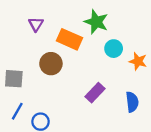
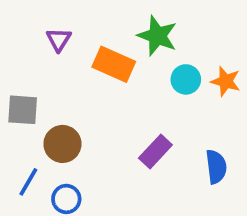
orange star: (138, 61) -> (226, 81), moved
brown circle: (51, 64) -> (62, 144), moved
gray square: (14, 79) -> (23, 110), moved

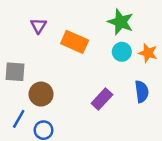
green star: (157, 36) -> (121, 22), moved
blue semicircle: (216, 167) -> (142, 92), moved

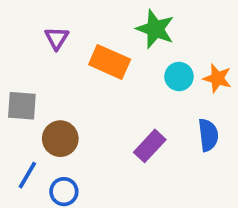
green star: (121, 22) -> (155, 29), moved

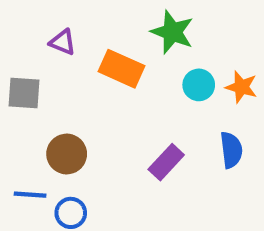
purple triangle: (57, 38) -> (63, 42), turned -40
gray square: (22, 106) -> (24, 93), moved
blue line: (27, 175) -> (30, 195), turned 64

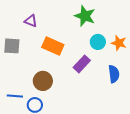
orange rectangle: (122, 69) -> (53, 46), moved
brown circle: (67, 154) -> (43, 81), moved
purple rectangle: (166, 162) -> (82, 64), moved

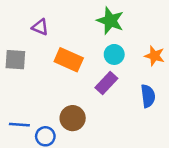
cyan circle: (98, 42) -> (114, 54), moved
brown circle: (43, 81) -> (73, 118), moved

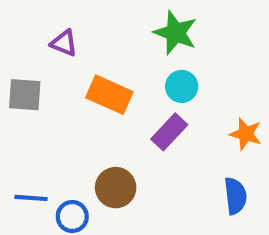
orange star: (154, 56) -> (246, 134), moved
blue semicircle: (148, 96) -> (235, 196), moved

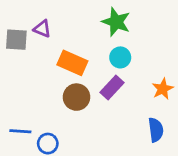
gray square: (25, 95) -> (16, 40), moved
orange star: (246, 134) -> (163, 89), turned 30
brown circle: (116, 188) -> (76, 97), moved

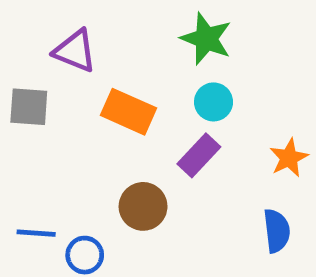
purple triangle: (42, 29) -> (75, 51), size x1.4
gray square: (16, 40) -> (29, 107), moved
brown circle: (76, 97) -> (143, 206), moved

